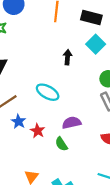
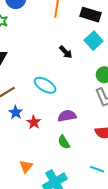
black arrow: (67, 57) -> (66, 52), turned 128
green semicircle: (61, 144) -> (64, 142), moved

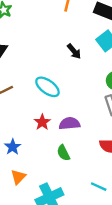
blue star: (16, 112) -> (13, 147), moved
red star: (34, 122) -> (42, 122), moved

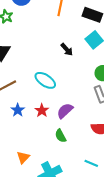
purple semicircle: (69, 123) -> (65, 111), turned -36
blue star: (13, 147) -> (18, 110), moved

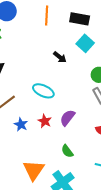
green semicircle: (61, 136) -> (67, 151), moved
orange triangle: (23, 157) -> (34, 170), size x1.6

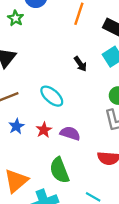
purple semicircle: (68, 118) -> (70, 133), turned 54
green semicircle: (67, 151) -> (59, 170), size x1.6

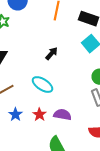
black arrow: (80, 64) -> (52, 54), moved, turned -96

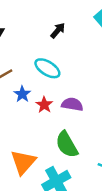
blue star: (15, 114) -> (22, 94), moved

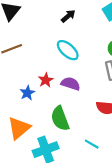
cyan ellipse: (47, 68) -> (68, 50), moved
blue star: (22, 94) -> (27, 93), moved

